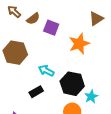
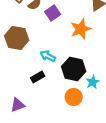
purple square: (51, 28) -> (53, 13), turned 35

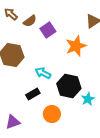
orange circle: (74, 97) -> (52, 114), moved

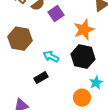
black hexagon: (69, 86) -> (83, 57), moved
orange circle: (52, 114) -> (82, 98), moved

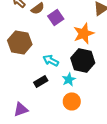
cyan star: (96, 83) -> (69, 79), moved
orange circle: (82, 98) -> (72, 101), moved

